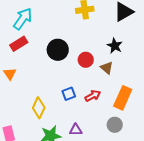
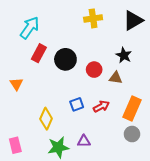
red rectangle: (19, 44) -> (39, 53), moved, turned -30
brown triangle: (107, 68) -> (116, 78), turned -32
gray circle: (115, 125) -> (132, 134), moved

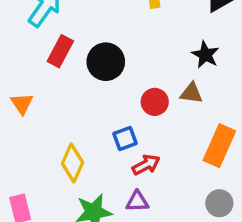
red circle: (94, 70) -> (155, 102), moved
red arrow: (101, 106) -> (146, 165), moved
gray circle: (132, 134) -> (219, 203), moved

